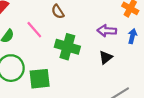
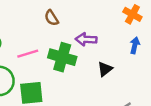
pink line: (34, 30) -> (28, 54), moved, turned -66
purple arrow: (107, 31) -> (86, 39), moved

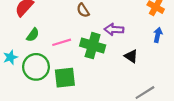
black triangle: (105, 69) -> (131, 56), turned -48

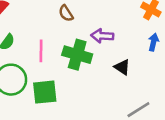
pink line: (62, 42) -> (41, 51), turned -72

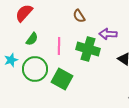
green square: (45, 92) -> (62, 79), turned 35

